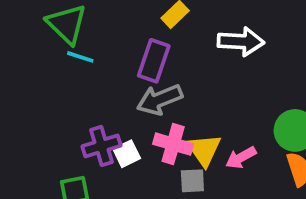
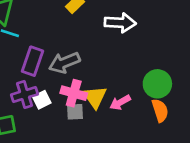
purple rectangle: (154, 61) -> (32, 61), moved
gray square: (192, 181) -> (75, 112), moved

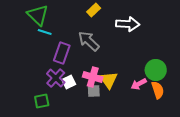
gray arrow: (64, 63) -> (89, 41), moved, turned 65
purple cross: (25, 94) -> (56, 78), turned -30
pink arrow: (120, 102) -> (139, 84), moved

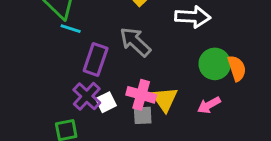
green circle: (156, 70) -> (215, 64), moved
orange semicircle: (158, 90) -> (237, 68), moved

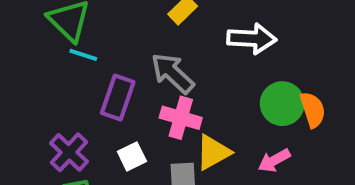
pink cross: (141, 95) -> (181, 118), moved
purple cross: (87, 96) -> (69, 152), moved
yellow triangle: (165, 99) -> (213, 152), turned 36

